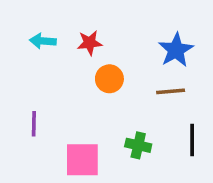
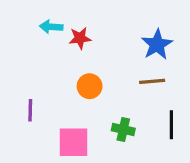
cyan arrow: (43, 41) -> (51, 27), moved
orange circle: (109, 79) -> (90, 86), moved

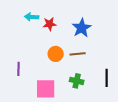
blue star: (157, 44) -> (82, 28), moved
brown line: (152, 81) -> (78, 54), moved

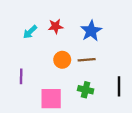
cyan arrow: (32, 17) -> (30, 32), moved, turned -48

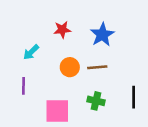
cyan arrow: (30, 32) -> (31, 52), moved

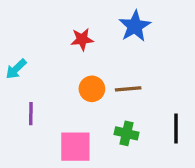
blue star: (102, 35) -> (135, 26), moved
cyan arrow: (31, 52) -> (16, 69), moved

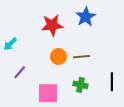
red star: (82, 39) -> (52, 25), size x1.5
purple line: (31, 114) -> (20, 72), turned 40

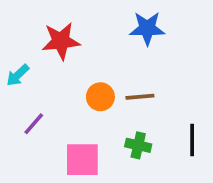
blue star: (86, 17) -> (147, 28), turned 30
red star: (52, 25) -> (61, 41), moved

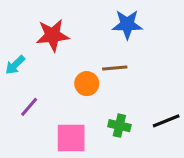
brown line: (140, 97) -> (115, 68), moved
black line: (192, 140) -> (166, 121), turned 68

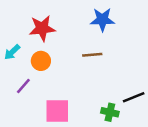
orange circle: (87, 84) -> (41, 61), moved
green cross: (119, 126) -> (110, 112), moved

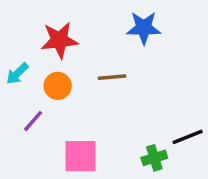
brown line: (92, 55) -> (112, 77), moved
green cross: (110, 112) -> (154, 158), turned -30

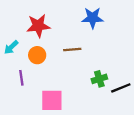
purple line: (33, 121) -> (21, 78), turned -49
green cross: (154, 158) -> (99, 79), moved

